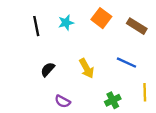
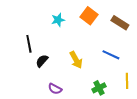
black line: (36, 26) -> (29, 44), moved

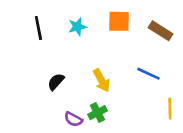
orange square: (89, 16) -> (119, 21), turned -36
black line: (29, 44) -> (38, 28), moved
green cross: (99, 88) -> (97, 113), moved

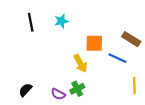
orange square: (119, 21) -> (94, 43), moved
brown rectangle: (161, 31) -> (131, 39), moved
black semicircle: (56, 82) -> (25, 90), moved

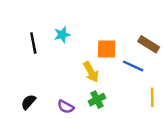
cyan star: (61, 21) -> (62, 35), moved
black line: (31, 22) -> (33, 43), moved
green cross: (77, 89) -> (97, 100), moved

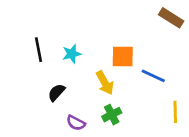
cyan star: (62, 35) -> (72, 54), moved
brown rectangle: (149, 44) -> (171, 18), moved
black semicircle: (28, 102) -> (56, 92), moved

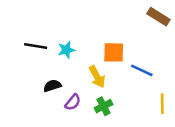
black line: (38, 50) -> (36, 46), turned -70
black semicircle: (56, 92) -> (52, 86), turned 30
purple semicircle: (76, 123) -> (73, 102), moved, turned -78

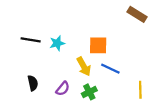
blue line: (142, 70) -> (110, 69), moved
black semicircle: (52, 86) -> (33, 83), moved, turned 96

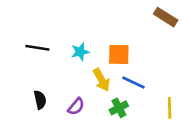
cyan star: (57, 43) -> (80, 52), moved
green cross: (89, 92) -> (119, 108), moved

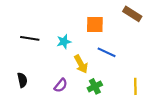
orange square: (119, 54) -> (95, 25), moved
blue line: (134, 82) -> (107, 52), moved
black semicircle: (40, 100) -> (22, 80), moved

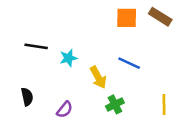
orange square: (95, 25) -> (127, 18), moved
cyan star: (64, 42) -> (68, 58), moved
purple semicircle: (61, 85) -> (65, 110), moved

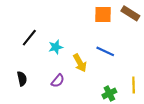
black line: (36, 46) -> (29, 38), turned -60
green cross: (115, 104) -> (109, 93), moved
purple semicircle: (65, 110) -> (58, 81), moved

